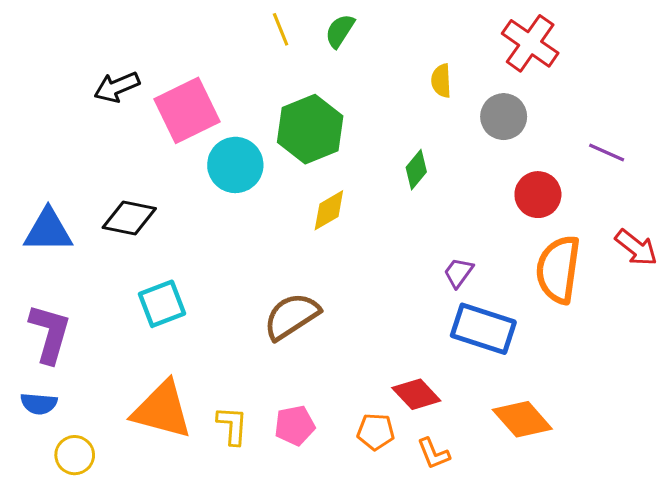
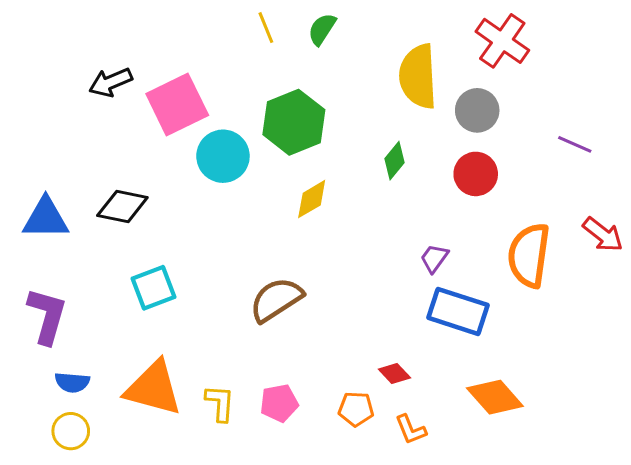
yellow semicircle: (441, 81) -> (418, 76), size x2.0
red circle: (538, 195) -> (476, 174), moved
red diamond: (416, 394) -> (394, 373), size x0.7
blue semicircle: (39, 404) -> (72, 382), moved

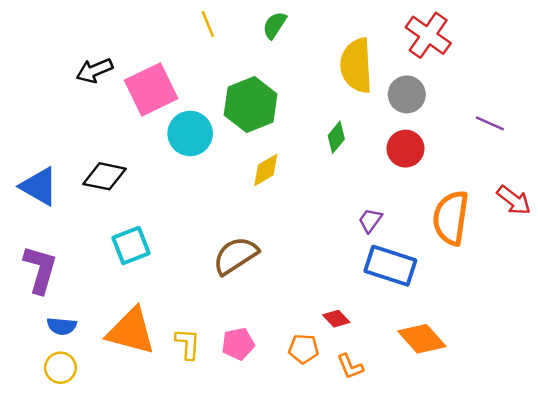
yellow line: (266, 28) -> (208, 24), moved
blue triangle: (46, 218) -> (39, 186), turned 30

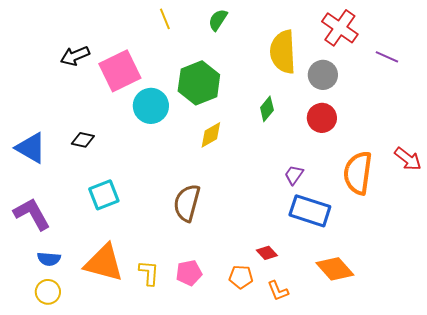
purple line: (490, 123) -> (387, 57), moved
black diamond: (105, 176) -> (83, 140), size x0.7
brown semicircle: (235, 256) -> (187, 203), turned -42
purple L-shape: (40, 269) -> (32, 214), turned -45

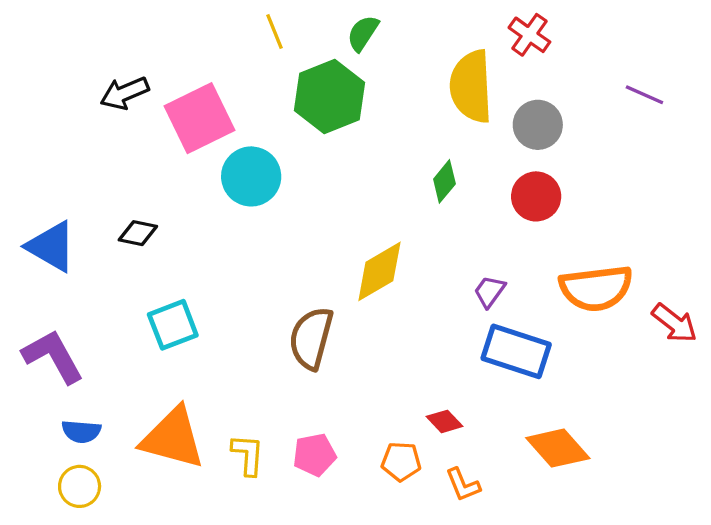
red cross: (340, 28) -> (529, 35), moved, size x0.7
green hexagon: (199, 83) -> (329, 96), moved
yellow diamond: (211, 135) -> (379, 271), moved, size x1.4
red arrow: (408, 159) -> (674, 323), moved
orange semicircle: (358, 173) -> (596, 288), turned -105

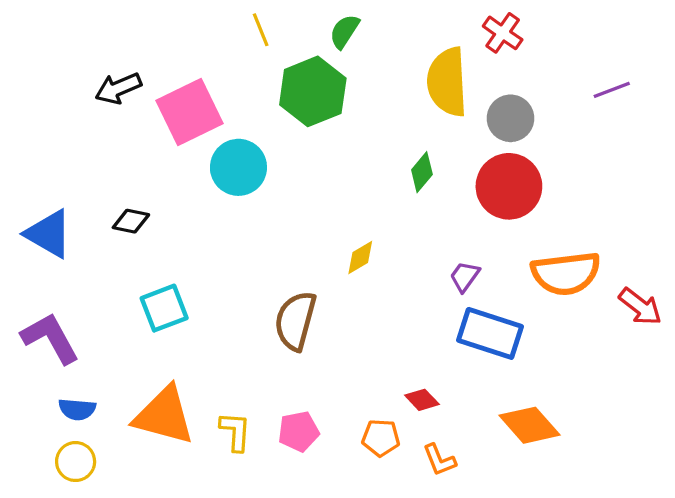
purple line: (644, 95) -> (612, 90), turned -45
red circle: (536, 196) -> (509, 186), size x1.4
yellow diamond: (379, 271) -> (360, 257), size x0.6

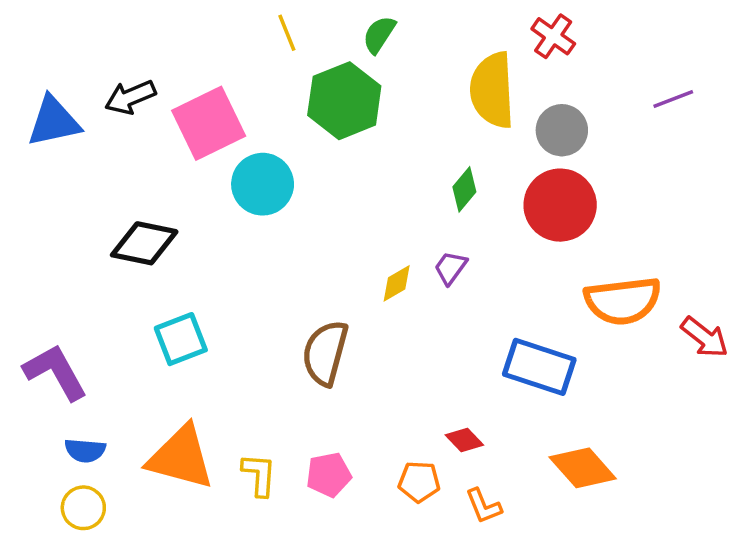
black diamond: (131, 221) -> (144, 243), size x1.6
blue triangle: (49, 234) -> (54, 122), moved, turned -42
purple trapezoid: (465, 276) -> (450, 268), moved

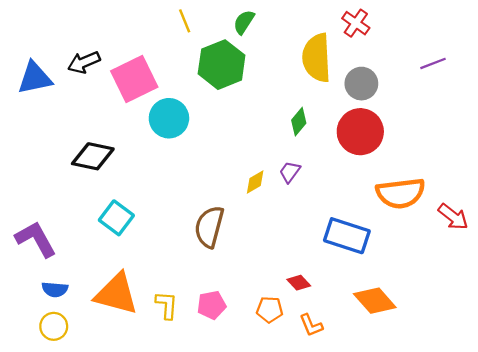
cyan square: (181, 339) -> (116, 218), turned -32

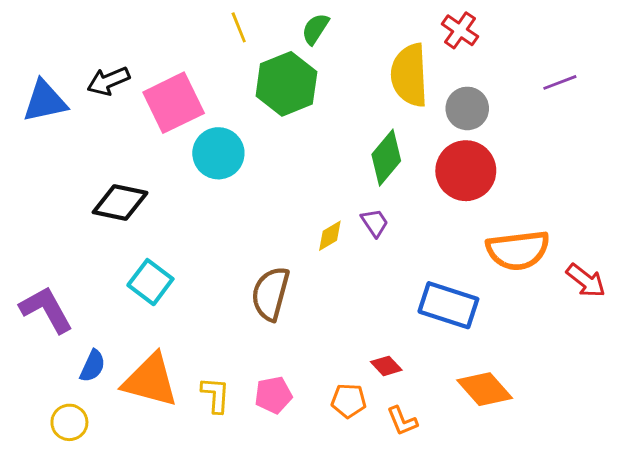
green diamond: (299, 122) -> (386, 158), size x1.5
purple trapezoid: (290, 172) -> (375, 223), turned 110
blue semicircle: (55, 289) -> (93, 366), moved, turned -70

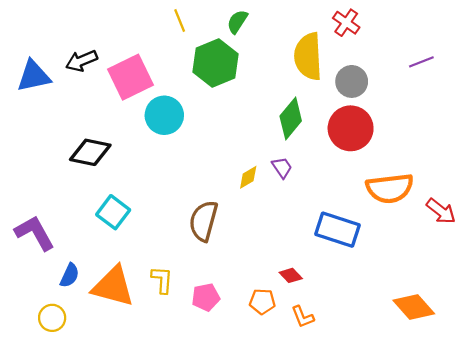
orange diamond: (485, 389) -> (414, 307), moved
yellow L-shape: (216, 395) -> (162, 280), moved

